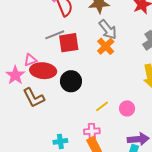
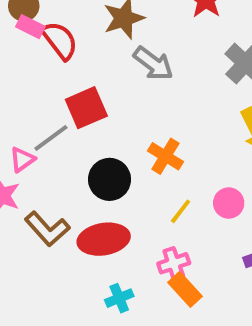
gray line: (55, 35) -> (51, 138), moved
orange cross: (106, 46) -> (165, 156), moved
red ellipse: (43, 71) -> (104, 239), moved

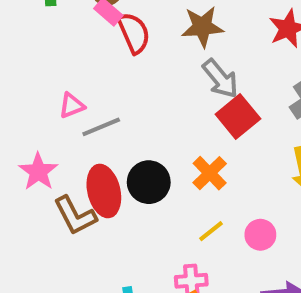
red square: (86, 108) -> (238, 117), moved, turned -30
pink triangle: (22, 159) -> (72, 106), moved
red ellipse: (104, 239) -> (104, 191), moved, turned 72

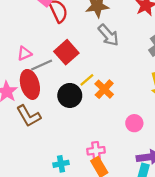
red square: (238, 117) -> (66, 52), moved
red ellipse: (104, 191) -> (30, 84), moved
yellow line: (211, 231) -> (87, 80), moved

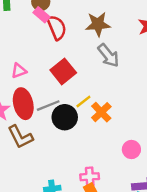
gray line: (42, 65) -> (48, 106), moved

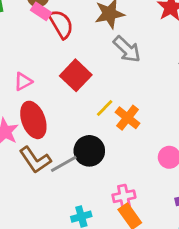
gray line: (48, 106) -> (64, 164), moved
black circle: (65, 117) -> (89, 151), moved

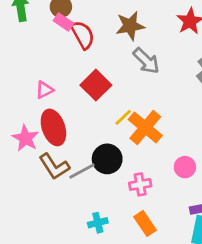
orange cross: (128, 118) -> (145, 128), size x1.4
pink cross: (124, 196) -> (140, 184), moved

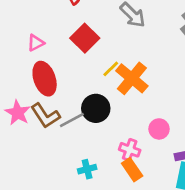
pink star: (25, 138) -> (18, 113), moved
pink circle: (185, 167) -> (159, 129), moved
pink cross: (140, 184) -> (130, 150), moved, turned 30

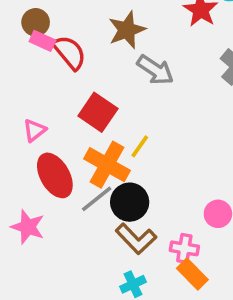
orange cross: (132, 78) -> (107, 165), moved
brown L-shape: (45, 116) -> (136, 239), moved
gray line: (72, 120) -> (97, 199), moved

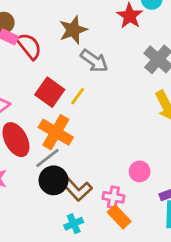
yellow line: (140, 146) -> (78, 96), moved
black circle: (130, 202) -> (54, 180), moved

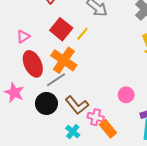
black circle: (54, 180) -> (46, 103), moved
pink cross: (113, 197) -> (96, 117), moved
cyan cross: (74, 224) -> (73, 132), turned -32

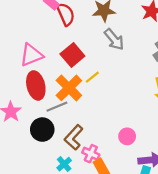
yellow line: (82, 34) -> (92, 77), moved
pink triangle: (23, 37) -> (31, 55), size x1.6
brown L-shape: (77, 105) -> (74, 137), turned 70

